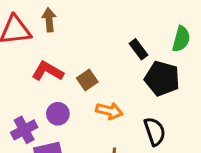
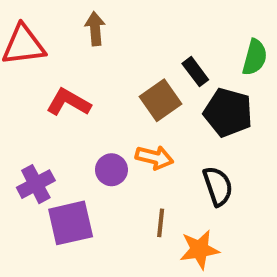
brown arrow: (49, 20) -> (95, 29), moved
brown square: (87, 80) -> (161, 100), moved, size x1.4
purple circle: (58, 114) -> (111, 170), moved

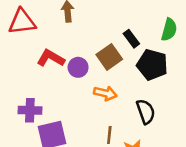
purple circle: (111, 170) -> (78, 67), moved
purple cross: (36, 184) -> (30, 110), turned 30

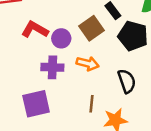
purple cross: (30, 110) -> (52, 67), moved

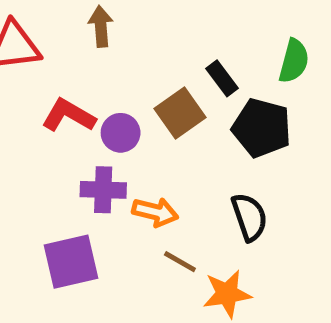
orange arrow: (88, 64) -> (155, 212), moved
brown line: (91, 104) -> (180, 262), turned -66

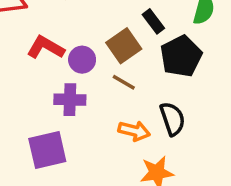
black pentagon: (262, 128) -> (181, 56), turned 30
orange arrow: (155, 212) -> (134, 131), moved
brown line: (180, 262) -> (124, 82), moved

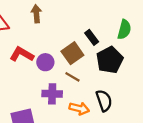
purple cross: (70, 100) -> (52, 94), moved

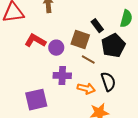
brown square: (72, 53) -> (80, 40), turned -36
brown line: (72, 77) -> (88, 60), moved

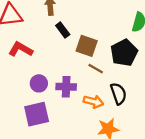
black rectangle: (97, 26) -> (63, 30), moved
red L-shape: (35, 41) -> (21, 49), moved
purple circle: (56, 48) -> (39, 83), moved

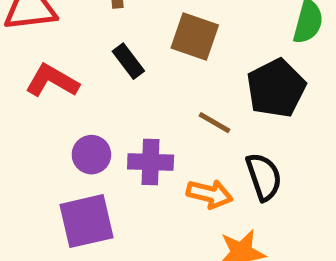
black rectangle: (63, 30) -> (128, 61), moved
brown square: (87, 46) -> (195, 36), moved

